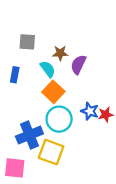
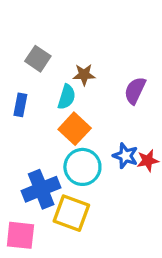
gray square: (27, 42) -> (38, 59), turned 30
purple semicircle: (78, 65) -> (135, 91), moved
cyan semicircle: (48, 69) -> (67, 97), turned 54

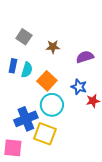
purple semicircle: (135, 91) -> (85, 57), turned 48
cyan semicircle: (67, 97) -> (27, 70), moved
blue star: (125, 156) -> (79, 87), moved

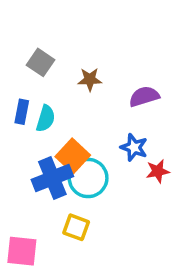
orange square: (47, 81) -> (73, 156), moved
blue cross: (26, 119) -> (52, 178), moved
yellow square: (45, 134) -> (76, 227), size x0.7

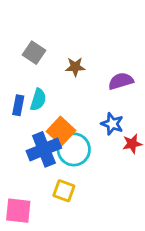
blue rectangle: (22, 112) -> (18, 105), moved

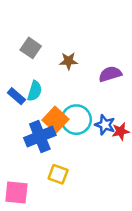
blue rectangle: (18, 105) -> (16, 96), turned -60
blue star: (112, 124) -> (105, 125), moved
cyan circle: (74, 149) -> (76, 120), moved

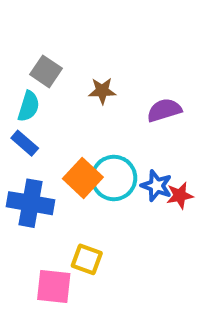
cyan semicircle: (35, 91) -> (29, 106), moved
blue cross: (40, 137) -> (31, 203), moved, turned 32
pink square: (16, 193) -> (54, 287), moved

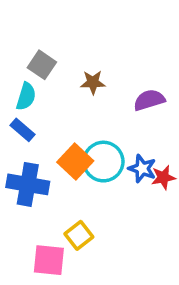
yellow square: (87, 259) -> (79, 235), turned 32

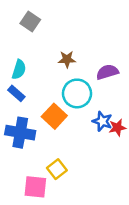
gray square: (42, 65) -> (30, 21), moved
cyan circle: (103, 162) -> (77, 93), moved

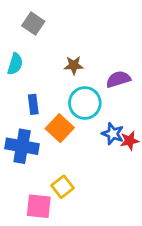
cyan semicircle: (19, 69) -> (15, 64), moved
blue rectangle: (16, 93) -> (33, 104), moved, turned 42

